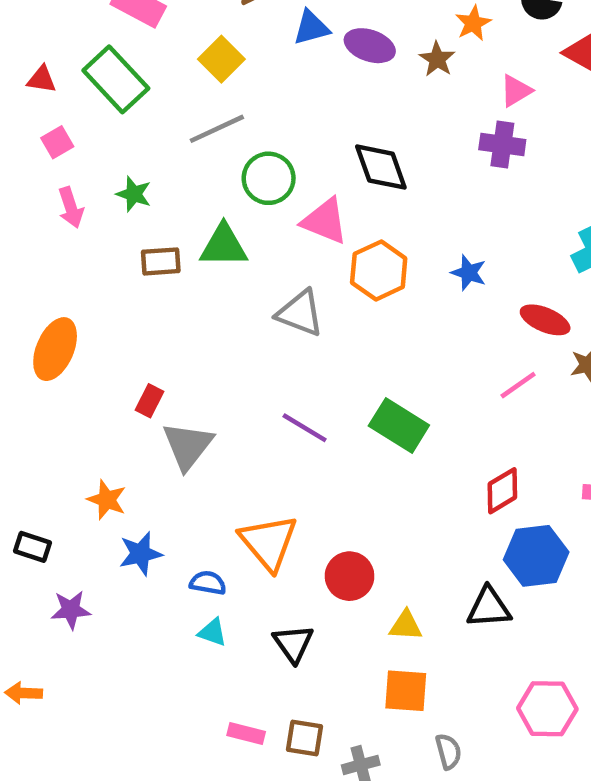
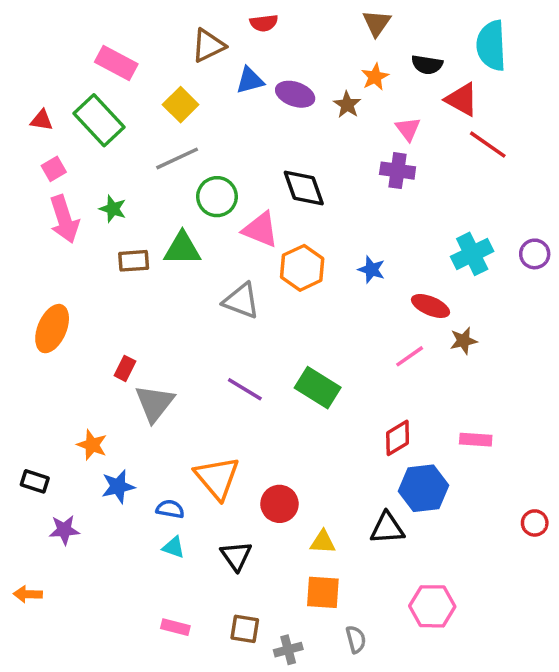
pink triangle: (516, 91) -> (408, 129), turned -36
pink arrow: (71, 207) -> (64, 219), size x1.5
pink rectangle: (246, 733) -> (175, 627), moved

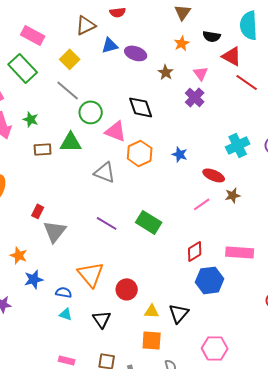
brown star: (347, 105) -> (166, 72), moved
gray line: (177, 158) -> (68, 90), turned 65
purple cross: (398, 171) -> (195, 97), turned 36
pink rectangle: (476, 440) -> (240, 252), size x1.5
black triangle: (387, 528) -> (179, 313), moved, turned -45

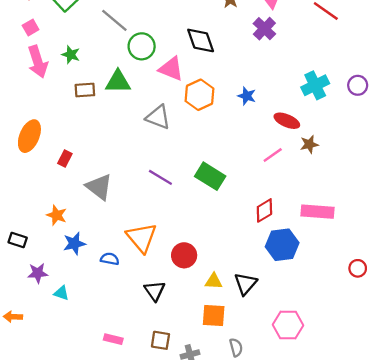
red rectangle: (38, 211) -> (65, 159), moved
gray triangle: (55, 231) -> (99, 187), turned -30
cyan triangle: (66, 314) -> (61, 293), moved

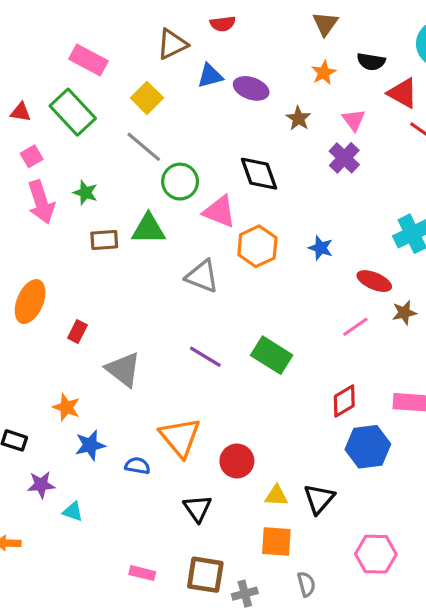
brown square: (160, 340) -> (205, 575), size x1.4

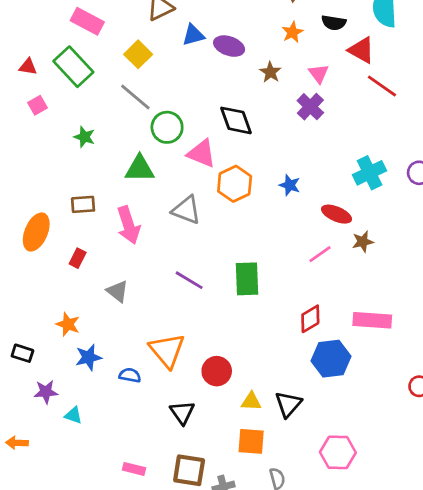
pink arrow: (41, 202) -> (129, 225), moved
brown rectangle: (104, 240) -> (83, 204), moved
green rectangle: (272, 355) -> (247, 279), turned 56
gray triangle: (123, 369) -> (117, 291), size x0.7

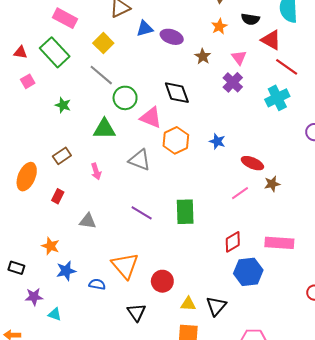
cyan cross: (370, 173) -> (277, 98), moved
brown rectangle: (83, 204) -> (62, 156), turned -30
pink arrow: (129, 225) -> (96, 171), size x0.6
gray triangle: (117, 291) -> (88, 221), turned -30

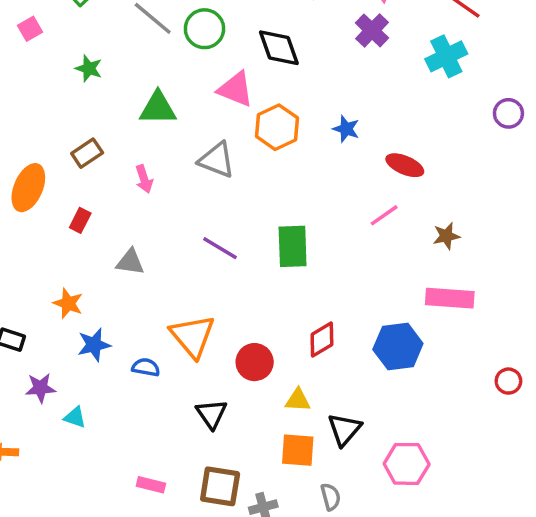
green circle: (125, 98) -> (204, 29), moved
brown star: (272, 184) -> (446, 236), moved
red diamond: (233, 242) -> (322, 340), moved
black triangle: (216, 306) -> (344, 429), moved

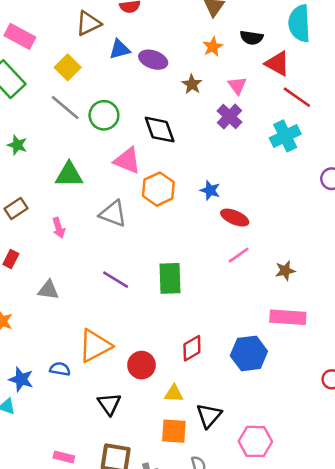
red ellipse: (405, 165) -> (235, 218), moved
orange triangle: (192, 336) -> (95, 346), turned 42
blue star: (94, 345) -> (21, 379), moved, turned 30

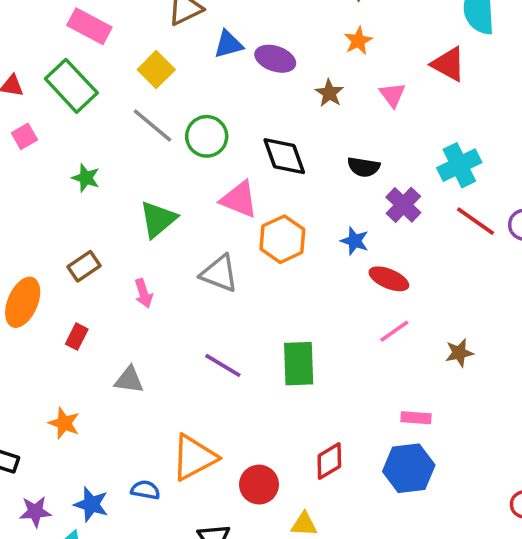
black semicircle: (252, 38) -> (364, 167), moved
red line: (297, 97) -> (476, 221), moved
purple cross: (230, 117) -> (403, 205), moved
green triangle: (69, 175) -> (158, 219), turned -40
pink rectangle: (288, 317) -> (416, 418), moved, size x0.6

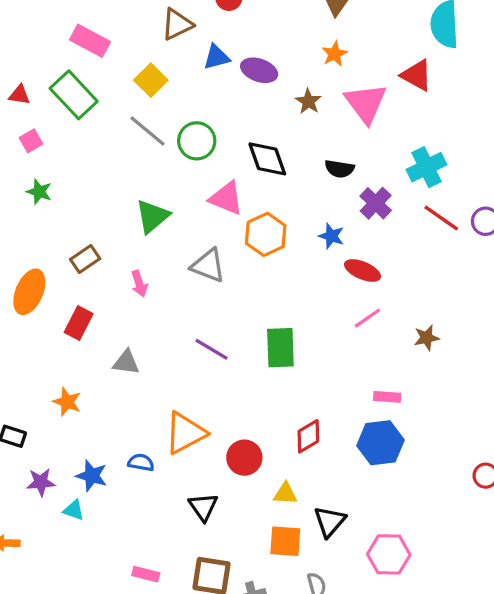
pink triangle: (393, 95) -> (366, 103), size x1.8
green star: (86, 178) -> (39, 192), moved
red rectangle: (77, 337) -> (79, 323), size x1.4

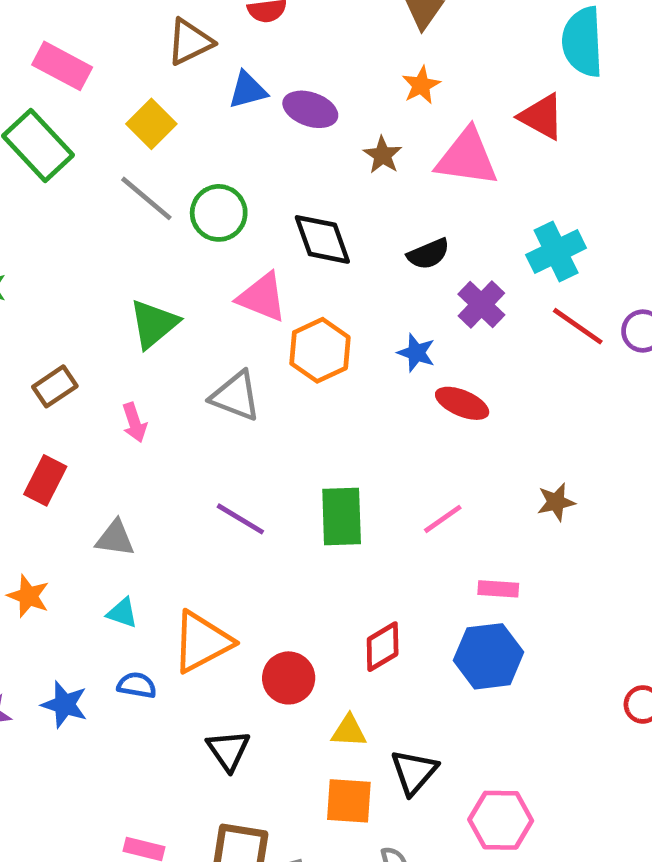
pink triangle: (366, 103) -> (467, 158), turned -45
black semicircle: (340, 169) -> (428, 254), turned -32
pink line: (367, 318) -> (443, 519), moved
cyan triangle: (74, 510) -> (122, 613), moved

